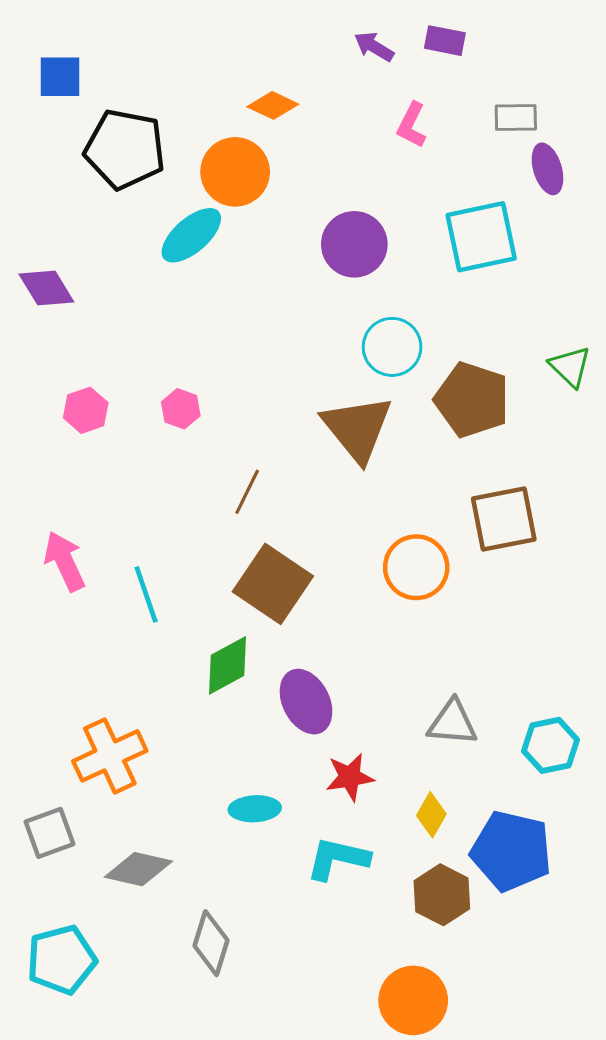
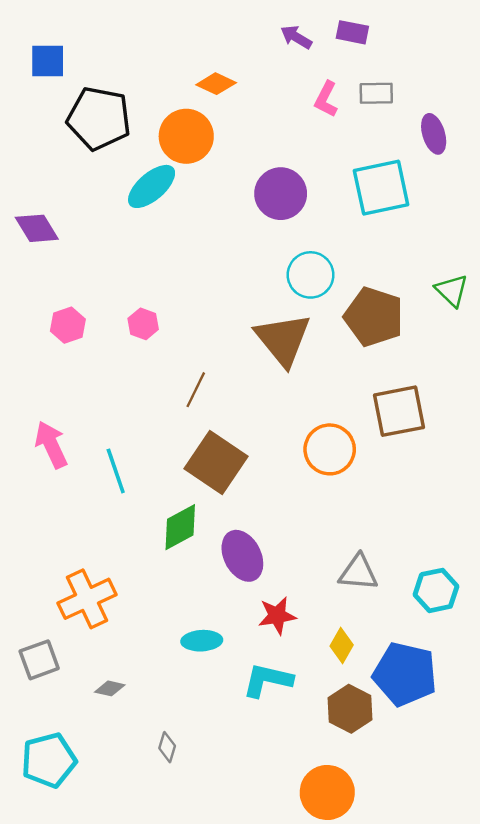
gray rectangle: (516, 118) -> (376, 93), moved
gray diamond: (138, 869) -> (110, 688), size x0.6
gray diamond: (211, 943) -> (167, 747), size x0.6

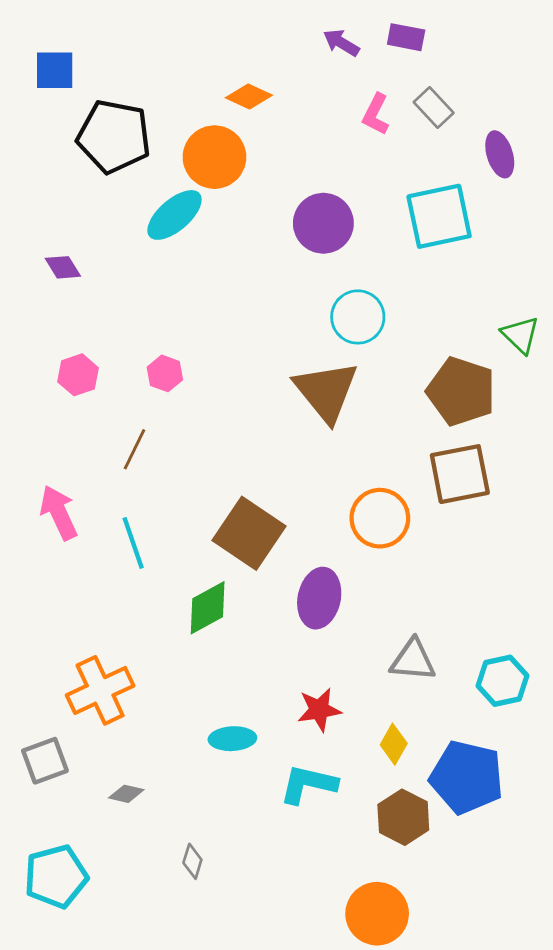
gray rectangle: (376, 93) -> (434, 107), turned 48
purple diamond: (37, 228) -> (63, 267), moved, size x0.7
brown pentagon: (374, 317) -> (461, 391), moved
brown line: (196, 390) -> (135, 449), moved
purple ellipse: (242, 556) -> (319, 598), moved, turned 39

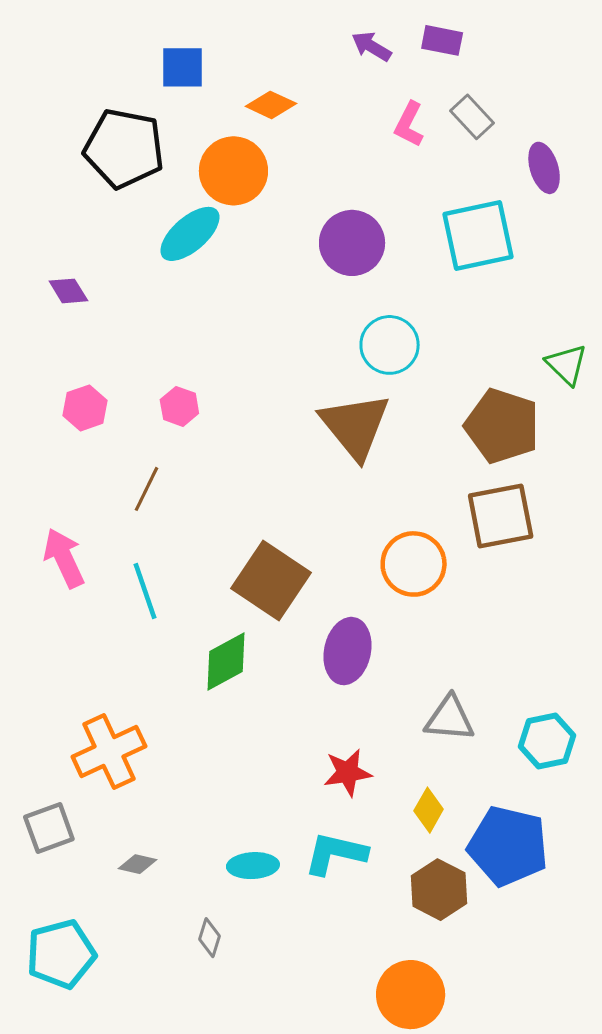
blue square: (55, 70) -> (182, 67), moved
cyan ellipse: (232, 739) -> (253, 866), moved

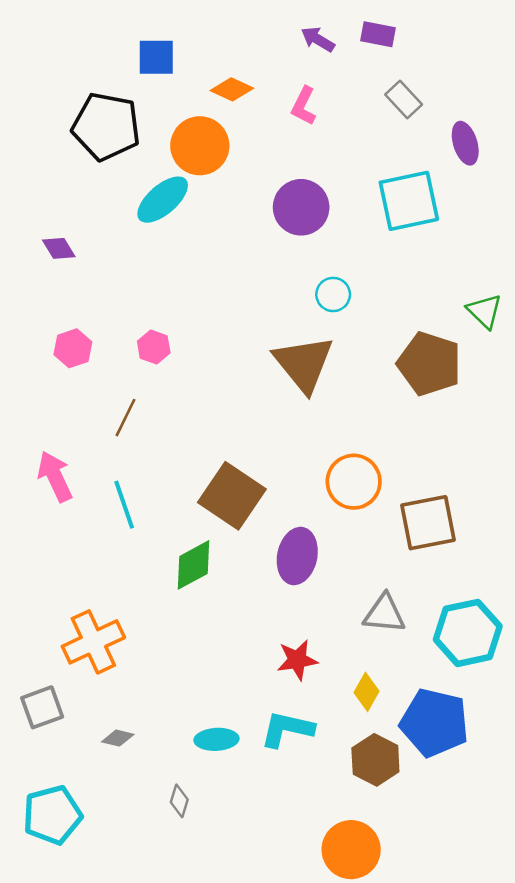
pink L-shape: (409, 124) -> (304, 106), moved
cyan circle: (390, 345) -> (333, 294), size x0.7
brown square: (501, 516) -> (428, 523), moved
cyan hexagon: (547, 741) -> (468, 633), size x1.4

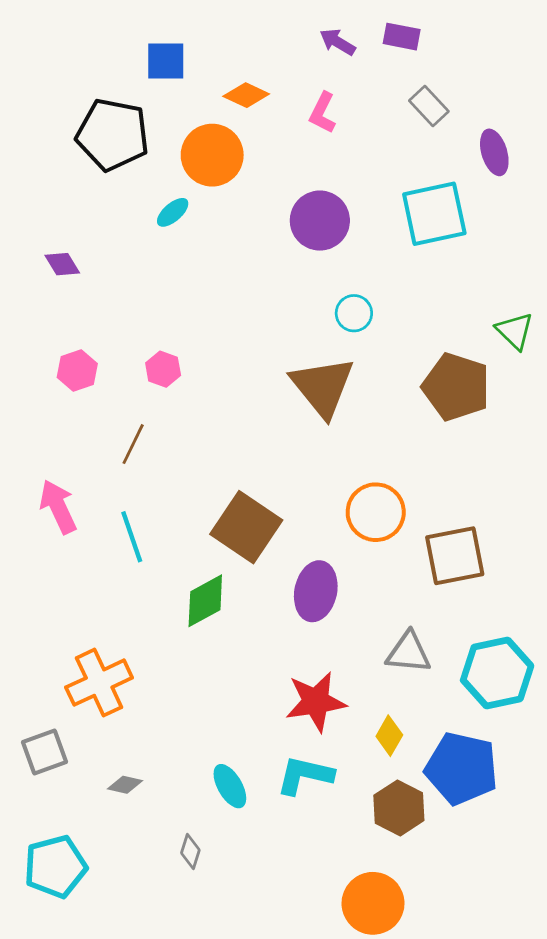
cyan ellipse: (163, 200) -> (173, 212), size x0.6
red star: (297, 660) -> (316, 702), size x1.4
cyan ellipse: (216, 739) -> (230, 786), turned 63

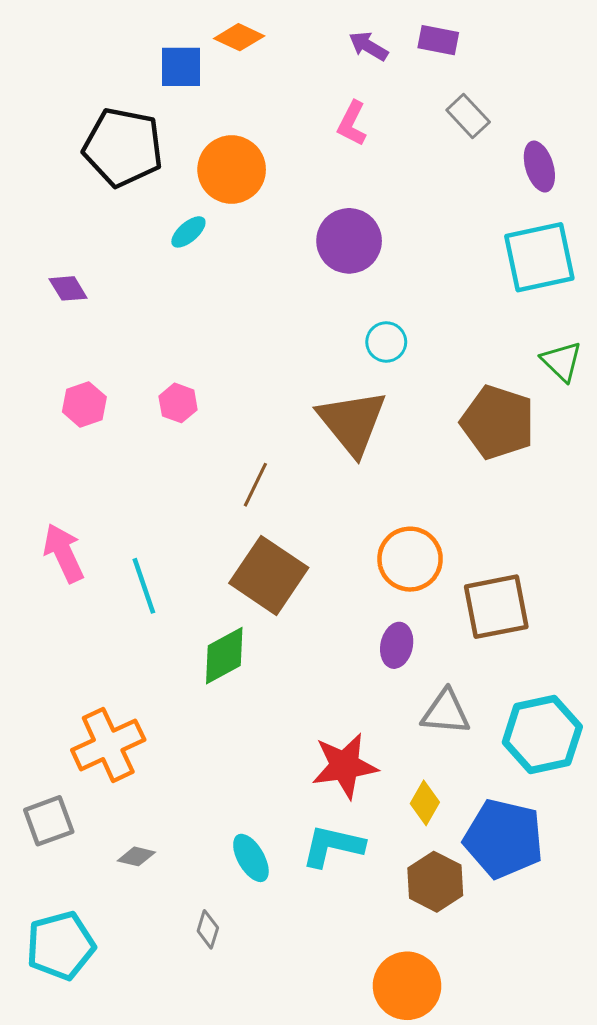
orange diamond: (246, 95) -> (239, 37), moved
cyan square: (434, 214) -> (539, 257), moved
brown line: (133, 444) -> (255, 485), moved
purple ellipse: (316, 591) -> (397, 645), moved, size x0.7

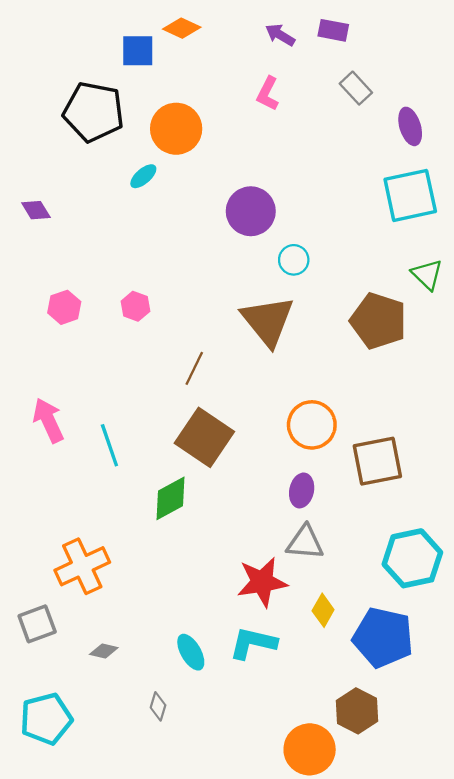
purple circle: (349, 241) -> (251, 211), moved
purple diamond: (68, 288) -> (36, 210), moved
gray triangle: (446, 712) -> (305, 542), moved
brown hexagon: (435, 882) -> (357, 711), moved

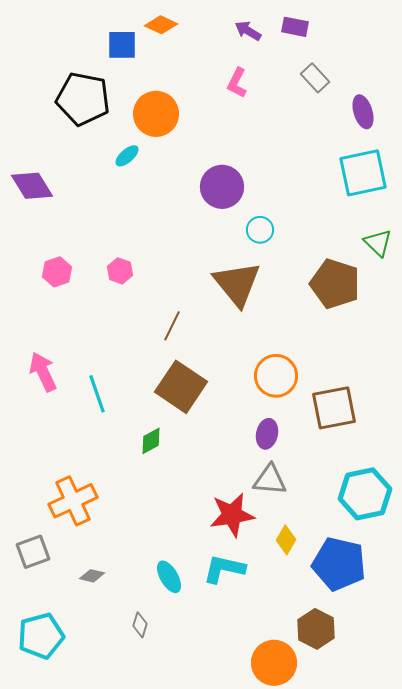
purple diamond: (36, 210) -> (32, 186), size x1.6
green diamond: (170, 498) -> (151, 441), size x0.7

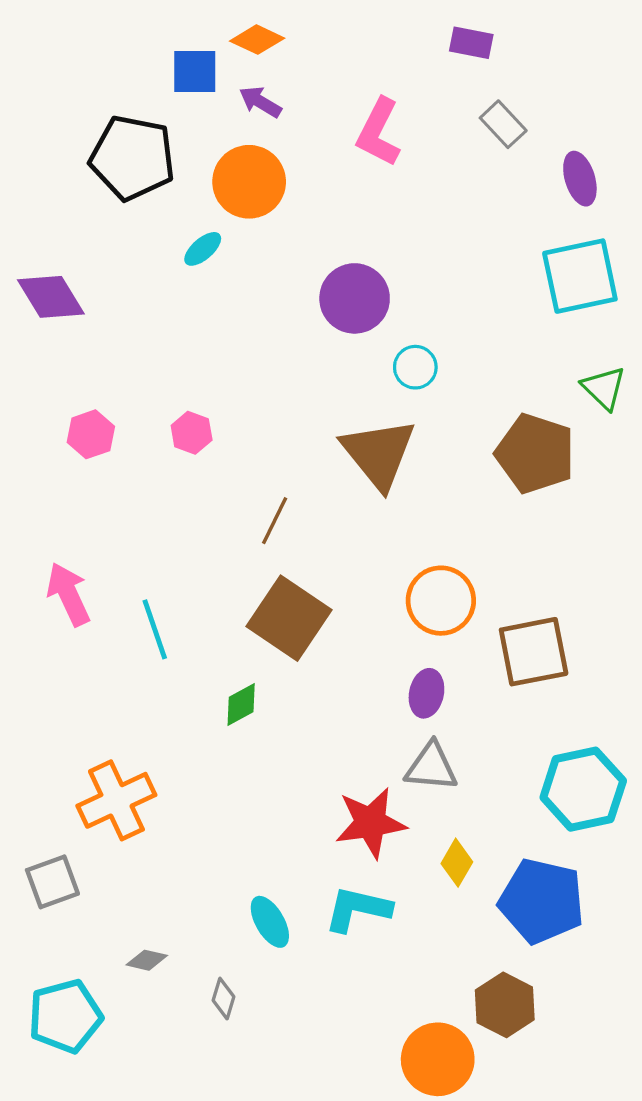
purple arrow: (248, 31) -> (260, 102), moved
pink L-shape: (237, 83) -> (379, 132), size x1.4
gray diamond: (92, 576) -> (147, 960), moved

